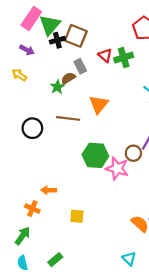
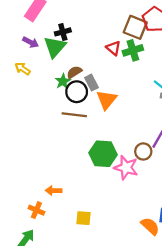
green triangle: (50, 25) -> (55, 47), moved
brown square: (76, 36) -> (135, 27), moved
gray rectangle: (80, 66) -> (92, 83), moved
black circle: (32, 128) -> (77, 92), moved

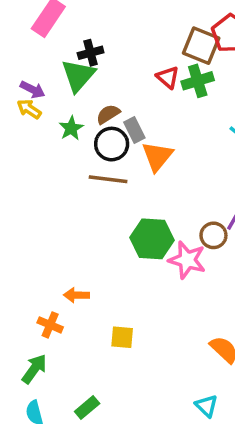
purple arrow: (31, 42) -> (33, 90), moved
green star: (63, 81) -> (71, 128), moved

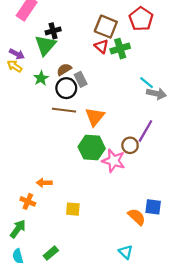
brown square: (201, 46) -> (106, 27), moved
orange triangle: (157, 156) -> (95, 117), moved

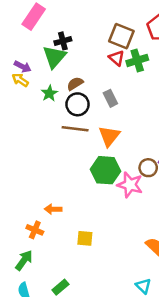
gray rectangle: (81, 79) -> (110, 98), moved

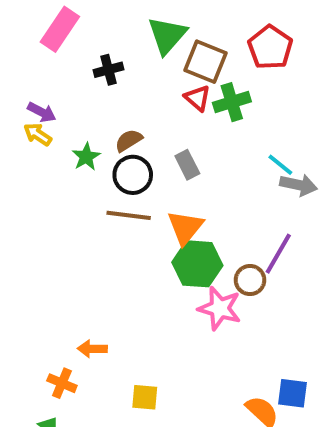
green triangle: (54, 57) -> (167, 35), moved
green hexagon: (106, 170) -> (197, 264), moved

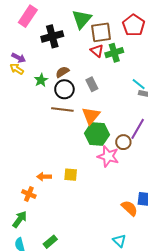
brown square: (206, 62) -> (101, 32), turned -30
black cross: (108, 70) -> (52, 36), size x1.5
yellow square: (145, 397) -> (71, 175), moved

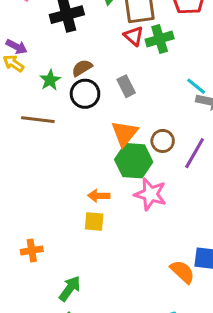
brown line: (62, 110) -> (38, 120), moved
brown circle: (123, 142) -> (163, 141), moved
orange arrow: (44, 177) -> (99, 196), moved
orange cross: (29, 194) -> (32, 250), turned -32
green arrow: (20, 219) -> (70, 289), moved

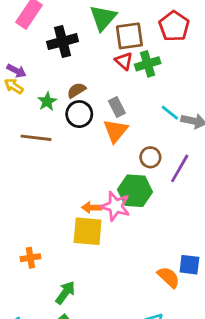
cyan line: (196, 86) -> (170, 113), moved
orange triangle: (125, 133) -> (115, 131), moved
green hexagon: (134, 161) -> (135, 191), moved
pink star: (150, 194) -> (115, 206), moved
yellow square: (94, 222) -> (88, 231), size x1.6

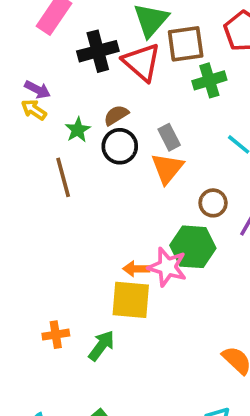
red triangle: (124, 61) -> (142, 62), moved, size x1.6
brown line: (36, 138) -> (63, 177), turned 68
green arrow: (65, 293) -> (101, 346), moved

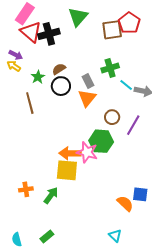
brown square: (186, 44) -> (112, 30), moved
red triangle: (142, 62) -> (31, 32), moved
green cross: (209, 80) -> (110, 68), moved
orange arrow: (136, 269) -> (70, 153), size x1.5

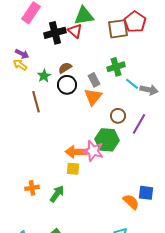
green triangle: (78, 17) -> (84, 16), turned 40
red triangle: (31, 32) -> (75, 31), moved, size x0.7
yellow square: (67, 170) -> (73, 169), size x0.6

